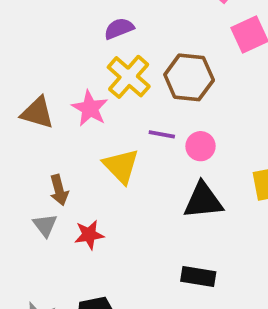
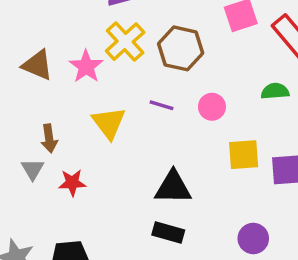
purple line: (162, 134) -> (162, 105), moved
pink circle: (201, 146) -> (212, 107), moved
black triangle: (203, 201) -> (173, 187), moved

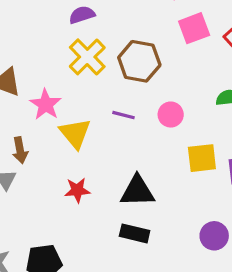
pink star: (86, 66) -> (46, 104), moved
red star: (72, 183) -> (77, 190), moved

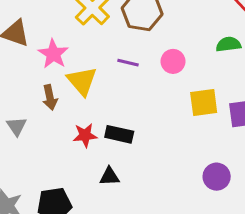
brown arrow: (20, 150) -> (50, 97), moved
black triangle: (137, 191) -> (109, 176), moved, size x0.6
black rectangle: (135, 233) -> (119, 134), moved

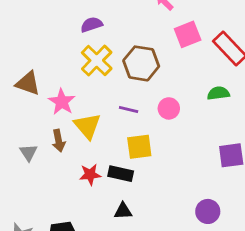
yellow square: (204, 102) -> (139, 147), moved
gray triangle: (17, 126) -> (28, 153), moved
black triangle: (109, 176) -> (123, 211), moved

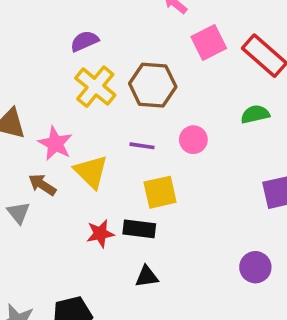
brown arrow: (59, 141) -> (42, 185), moved, turned 140

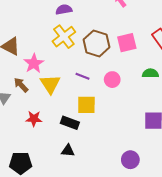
pink square: (209, 42) -> (127, 43), moved
red star: (100, 234) -> (34, 119), moved

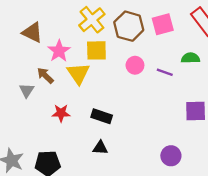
purple line: (82, 76) -> (165, 72), moved
pink circle: (112, 80) -> (135, 65), moved
yellow square: (86, 105) -> (96, 50), moved

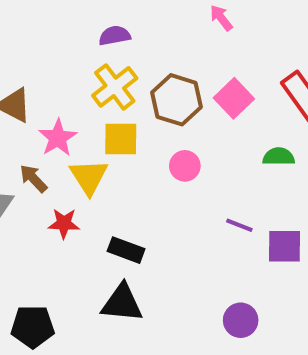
pink square: (163, 24) -> (234, 98), turned -30
purple line: (165, 72) -> (239, 225), moved
red star: (61, 113) -> (64, 223), moved
black triangle: (100, 148) -> (122, 303), size x1.6

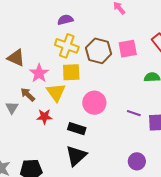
yellow cross: (115, 87) -> (67, 46), turned -30
pink square: (234, 98) -> (128, 49), turned 36
pink circle: (185, 166) -> (94, 103), moved, size x1.5
black triangle: (122, 303) -> (76, 156), turned -45

